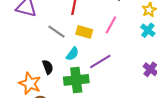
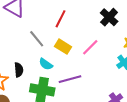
cyan semicircle: (72, 54) -> (46, 64), turned 72

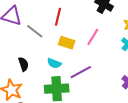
gray line: (37, 39) -> (35, 31), moved
black semicircle: (19, 70) -> (23, 64), moved

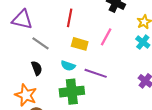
gray line: (35, 31) -> (40, 43), moved
purple line: (81, 72) -> (96, 73), turned 50

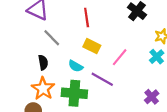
red line: (70, 18) -> (87, 18), turned -30
pink line: (106, 37) -> (120, 57), moved
orange star: (26, 95) -> (43, 89), moved

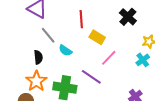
yellow rectangle: (92, 46) -> (97, 37), moved
cyan semicircle: (76, 66) -> (65, 50), moved

